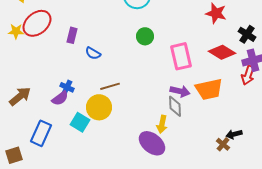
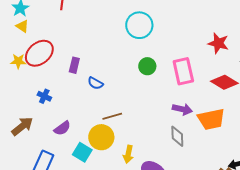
pink rectangle: (181, 56) -> (183, 71), moved
blue cross: (67, 87) -> (44, 96), moved
purple arrow: (180, 91) -> (182, 109), moved
yellow arrow: (162, 124) -> (128, 154), moved

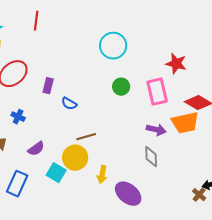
red star: (218, 43) -> (176, 64), moved
orange trapezoid: (211, 119) -> (185, 123), moved

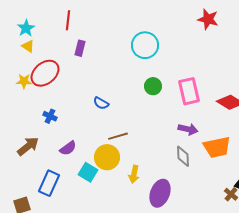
red star: (176, 64) -> (208, 19), moved
purple rectangle: (48, 86) -> (80, 48), moved
orange trapezoid: (185, 123) -> (217, 147), moved
purple ellipse: (128, 194) -> (160, 193), turned 72

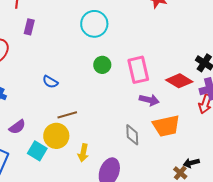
purple arrow: (188, 129) -> (149, 100), moved

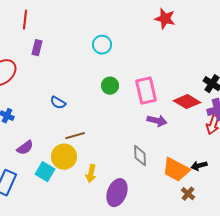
cyan circle: (94, 24) -> (102, 45), size x0.7
orange trapezoid: (166, 126) -> (176, 170), moved, turned 40
black arrow: (191, 163) -> (199, 166), moved

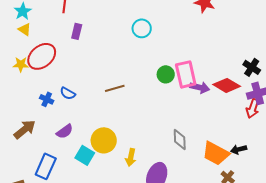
green circle: (110, 86) -> (166, 74), moved
blue semicircle: (58, 103) -> (68, 93), moved
purple arrow: (157, 121) -> (200, 87), moved
brown line: (75, 136) -> (115, 88), moved

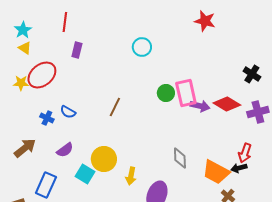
black cross: (252, 67) -> (252, 74), moved
brown line: (115, 88) -> (115, 107), turned -48
red arrow: (253, 108) -> (245, 153), moved

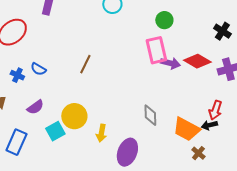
green circle: (166, 93) -> (164, 20), moved
cyan square: (85, 174) -> (55, 131), turned 30

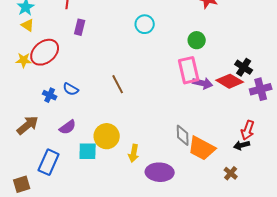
black cross: (222, 31) -> (244, 67), moved
brown line: (85, 64) -> (118, 84), turned -54
orange trapezoid: (186, 129) -> (202, 148), moved
cyan square: (55, 131) -> (88, 151), turned 30
purple ellipse: (127, 152) -> (160, 172), turned 72

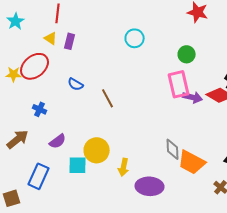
yellow triangle: (28, 25) -> (51, 38), moved
blue semicircle: (71, 89) -> (76, 84), moved

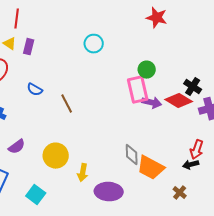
green circle: (187, 54) -> (147, 70), moved
cyan square: (78, 165) -> (36, 195), moved, turned 36

